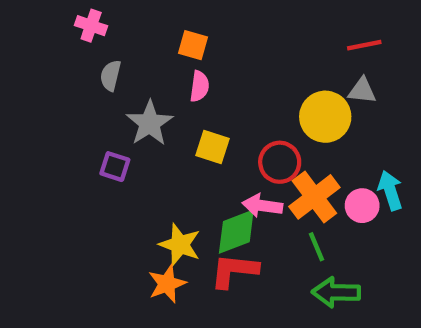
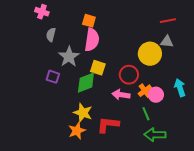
pink semicircle: (199, 86) -> (92, 40), size x1.6
orange cross: (314, 197) -> (145, 91), size x0.6
pink circle: (362, 206) -> (156, 95), moved
green diamond: (236, 232) -> (86, 83), moved

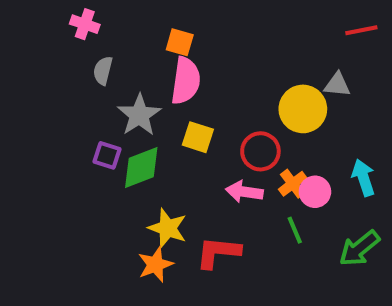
red line: (168, 21) -> (361, 30), moved
green diamond: (86, 83) -> (141, 168), moved
green arrow: (155, 135) -> (359, 248), moved, turned -40

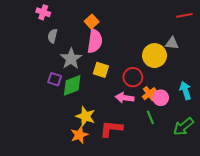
orange square: (180, 42) -> (92, 22), turned 32

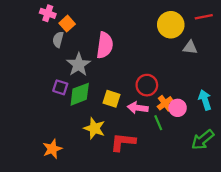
orange square: (92, 22) -> (67, 24), moved
yellow circle: (154, 56) -> (171, 25), moved
yellow square: (101, 70) -> (112, 99), moved
green line: (150, 117) -> (158, 123), moved
orange star: (79, 135) -> (52, 149), moved

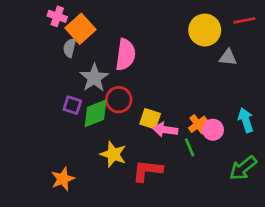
orange square: (67, 24) -> (80, 29), size x1.5
red circle: (147, 85) -> (119, 100), moved
yellow square: (112, 99) -> (150, 119), moved

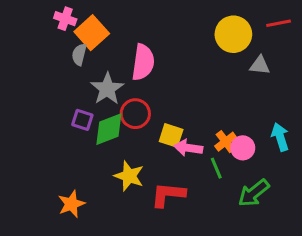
green arrow: (243, 168) -> (254, 193), moved

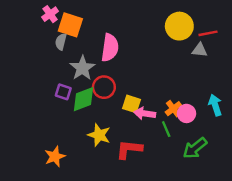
pink cross: (65, 19) -> (50, 14), turned 35
red line: (279, 23) -> (208, 33), moved
orange square: (92, 33) -> (70, 25), turned -30

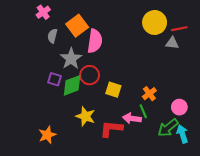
orange square: (70, 25) -> (77, 26), moved, turned 35
cyan arrow: (215, 105) -> (182, 134), moved
pink arrow: (145, 113) -> (132, 118), moved
pink circle: (187, 113) -> (179, 107), moved

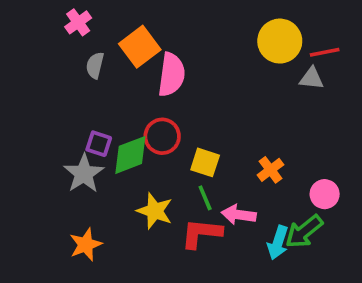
gray star: (71, 59) -> (84, 174), moved
green line: (143, 111) -> (205, 198), moved
cyan arrow: (182, 134) -> (278, 243), moved, turned -144

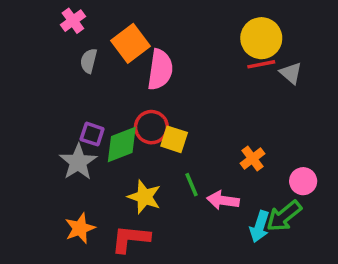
red line: (325, 52) -> (261, 64), moved
gray triangle: (312, 78) -> (291, 73), turned 35
yellow square: (205, 162) -> (174, 139), moved
red L-shape: (201, 233) -> (130, 239), moved

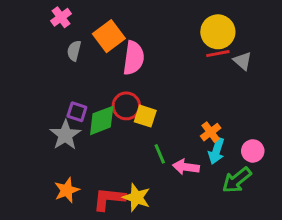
yellow star: (144, 197) -> (137, 197), moved
cyan arrow: (260, 227) -> (216, 151), moved

